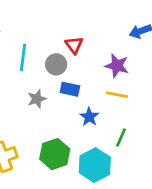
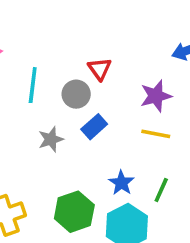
purple star: (117, 66) -> (156, 96), turned -30
blue rectangle: (70, 89) -> (94, 127), turned -54
blue star: (89, 117) -> (121, 183), moved

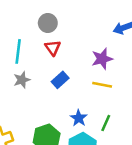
red triangle: (100, 69) -> (53, 48), moved
gray circle: (76, 94) -> (48, 23), moved
gray star: (51, 139) -> (22, 80), moved

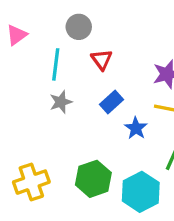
gray circle: (48, 23) -> (79, 27), moved
blue star: (79, 118) -> (136, 128), moved

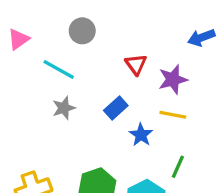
red triangle: (102, 60) -> (136, 64), moved
cyan line: (56, 64) -> (59, 69), turned -68

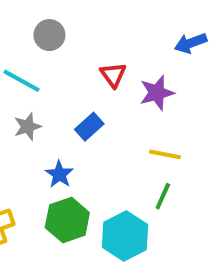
yellow line: (173, 115) -> (165, 154), moved
blue star: (141, 135) -> (59, 174), moved

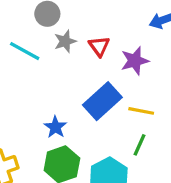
gray star: (28, 127) -> (65, 41), moved
blue rectangle: (89, 127) -> (102, 101), moved, size x1.6

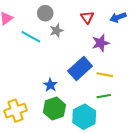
red triangle: (99, 46) -> (87, 17), moved
green line: (140, 145) -> (104, 96), turned 56

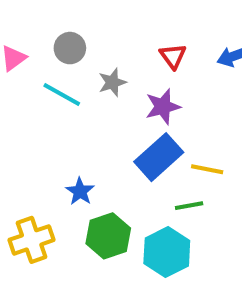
gray circle: (45, 13) -> (70, 48), moved
purple star: (101, 43) -> (163, 107), moved
blue star: (50, 85) -> (80, 191), moved
green line: (104, 96) -> (189, 206), moved

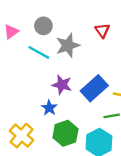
gray star: (112, 82) -> (68, 45), size x1.5
purple star: (163, 107) -> (62, 85), moved, turned 30
yellow cross: (32, 240) -> (22, 136), turned -30

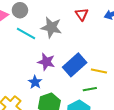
gray circle: (43, 26) -> (20, 10), moved
gray star: (68, 45) -> (51, 27), turned 30

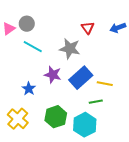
gray star: (51, 27) -> (70, 49), moved
blue star: (35, 82) -> (29, 89), moved

